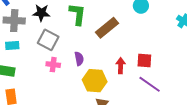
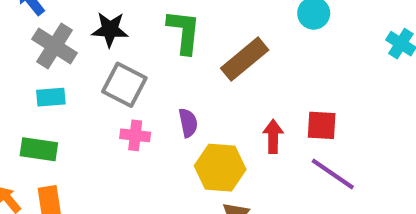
gray cross: (14, 21) -> (55, 46), turned 30

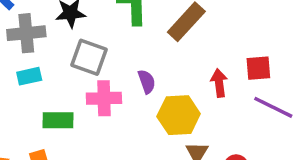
gray cross: (55, 46) -> (26, 33), turned -30
pink cross: (135, 135) -> (104, 98), size x1.4
green rectangle: (39, 149) -> (58, 120), moved

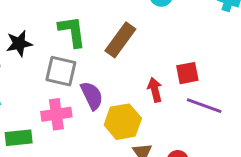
gray square: (89, 57) -> (61, 71), moved
purple semicircle: (147, 82) -> (92, 96), size x1.4

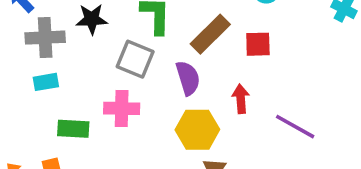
red square: (187, 73) -> (258, 44), moved
purple semicircle: (92, 96) -> (188, 78), moved

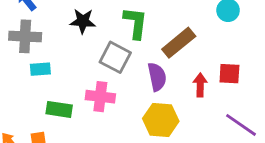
gray cross: (45, 38) -> (25, 36), moved
red square: (258, 44) -> (229, 74), moved
red arrow: (241, 99) -> (200, 85), moved

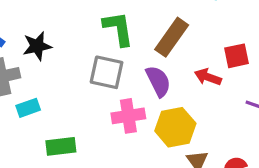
black star: (83, 21) -> (37, 46), moved
red arrow: (200, 85) -> (208, 77), turned -55
pink cross: (100, 97) -> (128, 116), moved

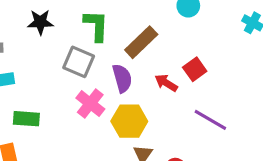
black star: (37, 46) -> (40, 22), moved
red square: (237, 56) -> (195, 69), turned -35
pink cross: (128, 116) -> (90, 103), turned 36

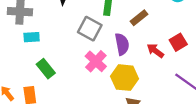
brown rectangle: (141, 42) -> (139, 18), size x0.7
green rectangle: (26, 119) -> (46, 69), turned 42

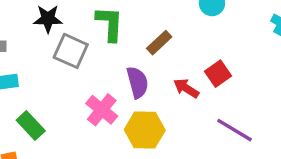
gray square: (90, 29) -> (71, 51), moved

